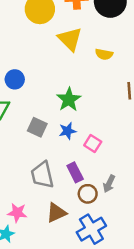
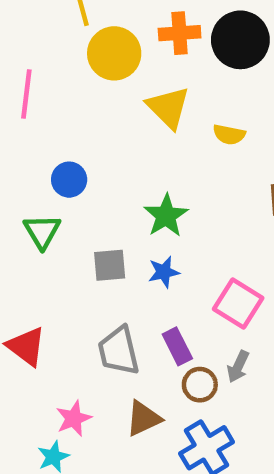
gray square: (37, 127) -> (110, 265), turned -30
pink square: (93, 144) -> (238, 304), moved, size x1.5
pink star: (17, 213) -> (74, 418), turned -30

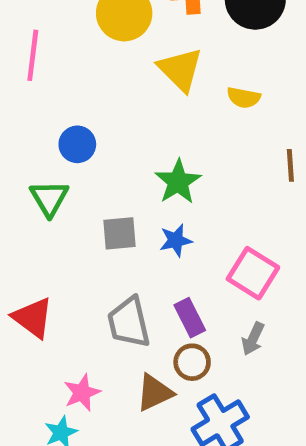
brown circle: (200, 385) -> (192, 362), moved

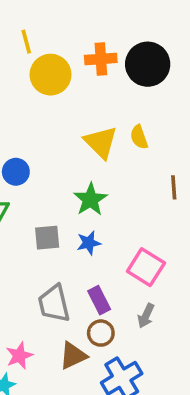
yellow triangle: (180, 69) -> (101, 142), moved
yellow semicircle: (244, 98) -> (139, 137), turned 60

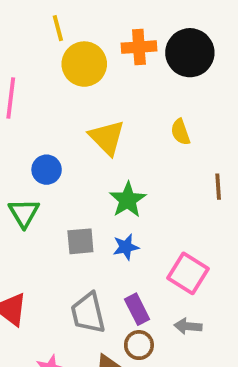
yellow triangle: (101, 142) -> (107, 138), moved
gray arrow: (146, 316) -> (188, 326), turned 70

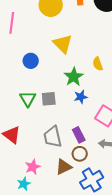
yellow semicircle: (180, 132) -> (98, 64), moved
green triangle: (24, 213) -> (28, 99), moved
blue star: (126, 247) -> (81, 97), moved

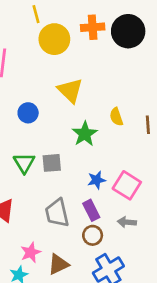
blue star: (81, 97) -> (97, 180), moved
brown triangle: (64, 167) -> (58, 264), moved

